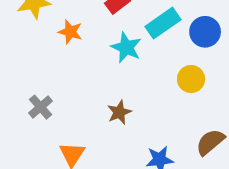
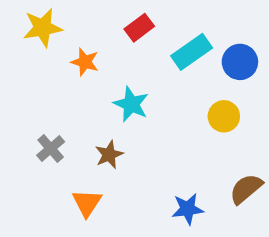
cyan star: (126, 48) -> (131, 104), moved
brown star: (119, 112) -> (109, 155), moved

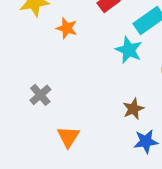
cyan star: (131, 104) -> (129, 50), moved
brown star: (109, 155) -> (133, 109), moved

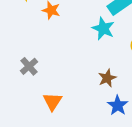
blue star: (146, 141) -> (118, 105), turned -30

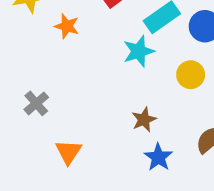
cyan star: (103, 29) -> (139, 51), turned 30

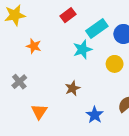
orange star: (67, 26) -> (34, 46), moved
brown star: (144, 120) -> (72, 88), moved

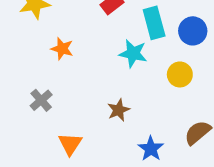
cyan rectangle: (97, 28) -> (154, 23), turned -70
cyan star: (82, 49) -> (133, 54), turned 30

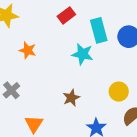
yellow circle: (180, 74) -> (119, 92), moved

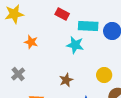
red rectangle: (66, 15) -> (62, 14), turned 64
cyan rectangle: (99, 30) -> (88, 26), turned -72

